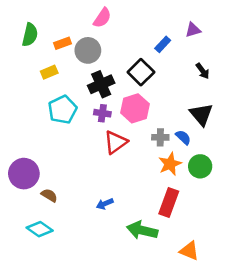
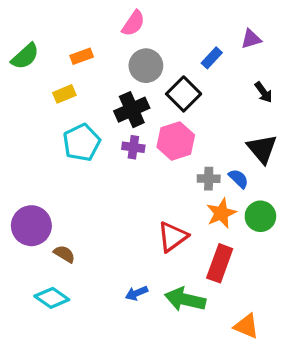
green semicircle: (30, 35) -> (25, 56), moved, turned 35
gray circle: (88, 50) -> (146, 66), moved
red triangle: (116, 142) -> (173, 237), moved
blue arrow: (105, 204) -> (136, 293), moved

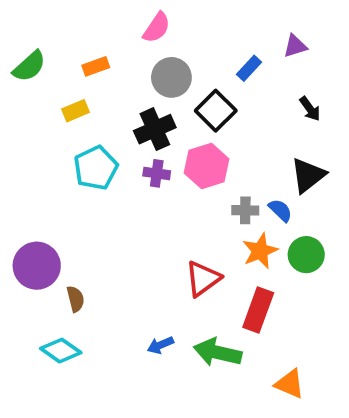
black triangle: (262, 149) -> (308, 175), turned 32
brown semicircle: (64, 254) -> (75, 299), turned 45

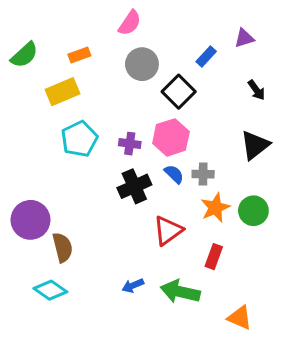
yellow rectangle: (75, 111) -> (63, 92), size x1.5
black cross: (155, 129) -> (134, 186), moved
blue semicircle: (280, 210) -> (174, 174), moved
brown semicircle: (75, 299) -> (63, 247), size x1.4
red rectangle: (258, 310) -> (214, 257), size x0.7

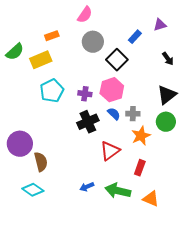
green semicircle: (24, 55) -> (15, 52), moved
green circle: (253, 211) -> (166, 122), moved
orange triangle: (240, 318) -> (151, 199), moved

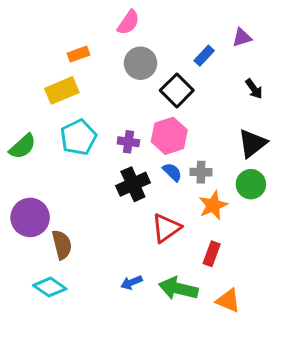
green semicircle: (15, 52) -> (23, 146), moved

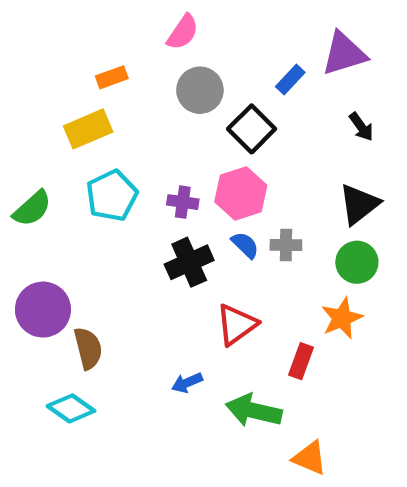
purple triangle: (242, 37) -> (344, 54), size x1.6
orange star: (213, 205) -> (342, 318), moved
blue arrow: (131, 282) -> (187, 383), moved
orange triangle: (228, 301) -> (310, 458), moved

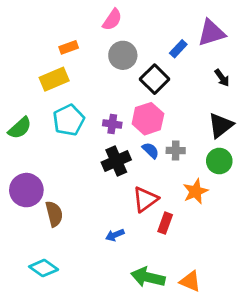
orange star: (342, 318) -> (195, 191), moved
red rectangle: (301, 361) -> (165, 223), moved
cyan diamond: (71, 408) -> (44, 268), moved
green arrow: (254, 411) -> (148, 277), moved

